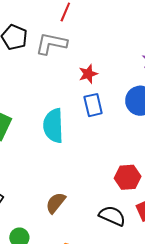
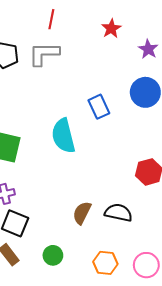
red star: (88, 74) -> (111, 28), moved
black semicircle: (112, 216) -> (118, 213), moved

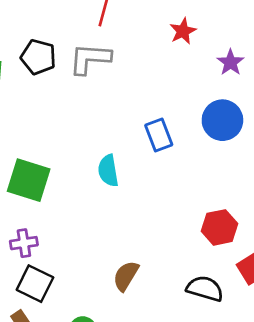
cyan semicircle: (63, 136) -> (108, 171), size x0.7
black semicircle: (118, 213) -> (205, 289), moved

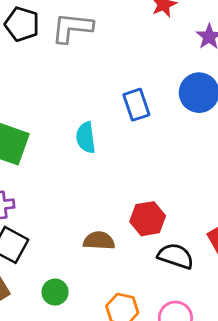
red hexagon: (219, 227) -> (148, 219), moved
brown semicircle: (126, 276) -> (99, 241), turned 60

